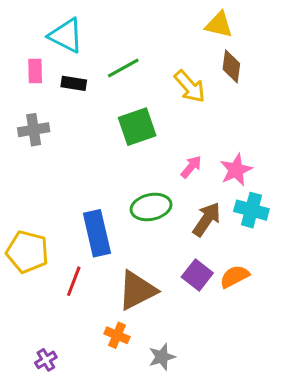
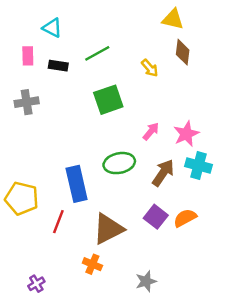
cyan triangle: (66, 35) -> (52, 28), size x0.7
yellow arrow: (190, 86) -> (150, 68), size x0.7
gray star: (162, 357) -> (146, 281), moved

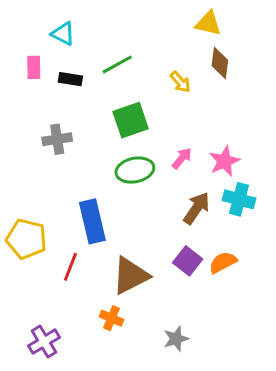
gray cross: (27, 102) -> (57, 139), moved
green ellipse: (119, 163) -> (135, 170), moved
purple cross: (36, 284) -> (44, 342), size x1.5

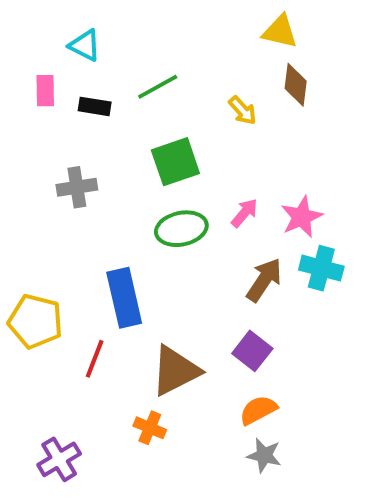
orange semicircle: (223, 262) -> (258, 410), moved
gray star: (176, 339) -> (264, 455), moved, turned 30

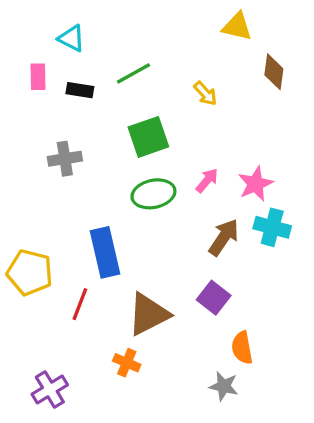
brown diamond: (296, 85) -> (274, 72), moved
orange semicircle: (258, 410) -> (242, 348), moved, turned -72

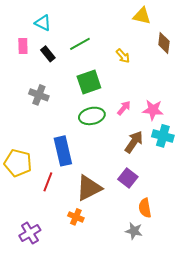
black rectangle: (80, 90) -> (48, 54), turned 42
gray cross: (65, 159) -> (39, 95), turned 30
pink star: (255, 184) -> (153, 110), turned 30

